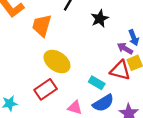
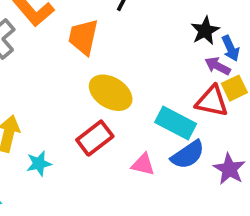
black star: (100, 19) -> (205, 31), moved
cyan rectangle: (97, 83) -> (176, 123), size x1.5

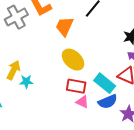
red rectangle: (95, 138) -> (76, 86), moved, turned 36
cyan star: (39, 164) -> (26, 82), moved

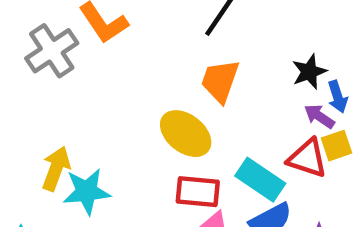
orange trapezoid: (65, 26) -> (220, 81), moved
cyan star: (26, 82) -> (87, 191), size x1.5

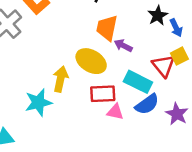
purple arrow: (319, 116) -> (123, 46), moved
red triangle: (307, 158) -> (163, 66), turned 40
yellow arrow: (56, 169) -> (60, 79), moved

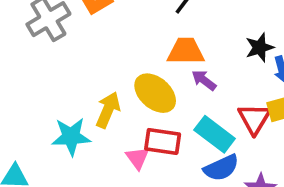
orange trapezoid: (107, 28) -> (186, 51), turned 68
pink triangle: (115, 112) -> (137, 158), moved, turned 30

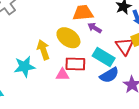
yellow arrow: (108, 110) -> (43, 50), turned -36
pink triangle: (137, 158) -> (62, 75), turned -48

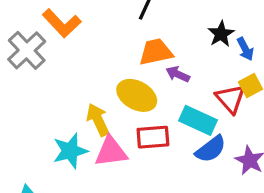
pink triangle: (62, 75) -> (111, 152), moved, size x1.5

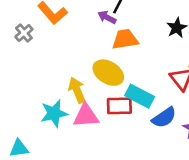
gray cross: (27, 50) -> (24, 33), size x0.6
purple arrow: (178, 74) -> (107, 17), moved
cyan rectangle: (198, 120) -> (140, 96), moved

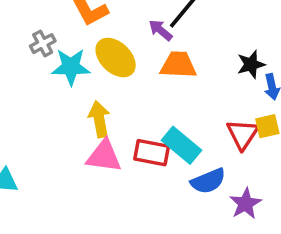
gray cross: (24, 33) -> (43, 44), moved
yellow ellipse: (108, 73) -> (116, 58), moved
cyan star: (54, 113) -> (71, 67), moved

